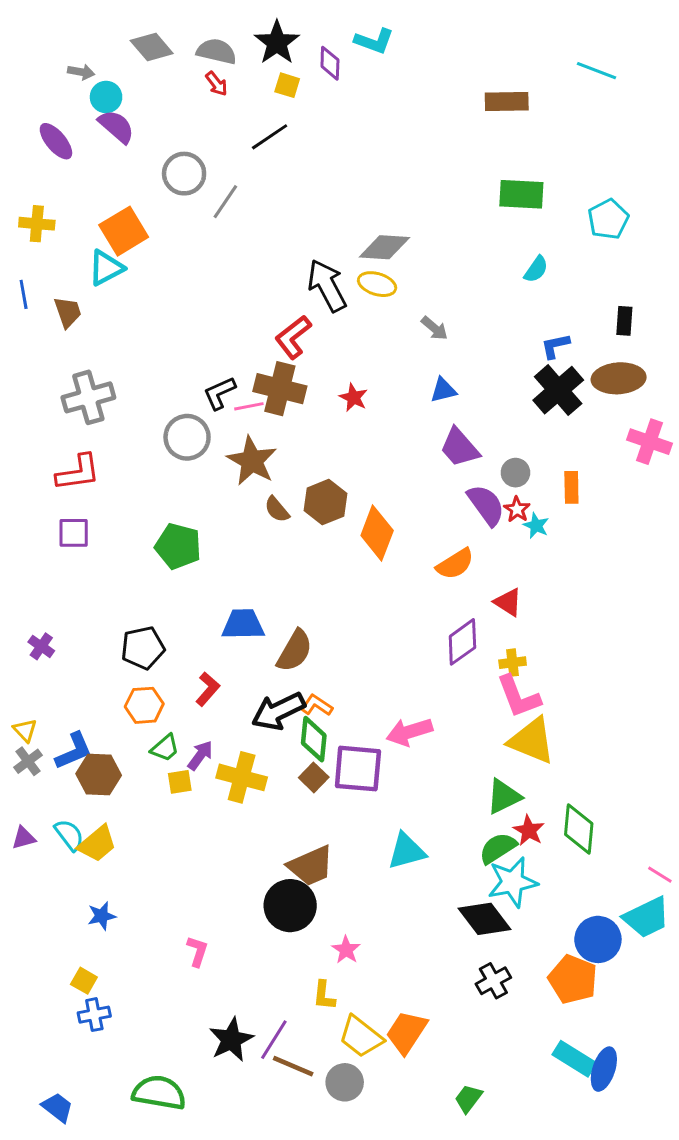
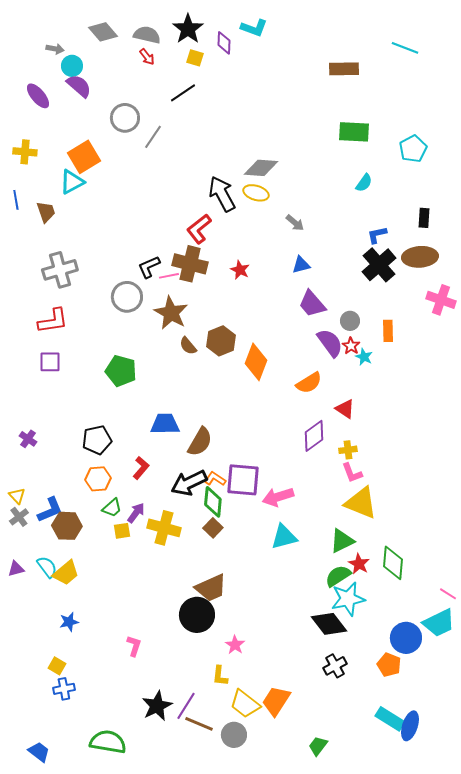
pink L-shape: (518, 696) -> (352, 473), size x0.7
purple square: (358, 769) -> (243, 480), moved
cyan triangle: (406, 851) -> (284, 537), moved
orange pentagon: (573, 979) -> (389, 665), size x0.7

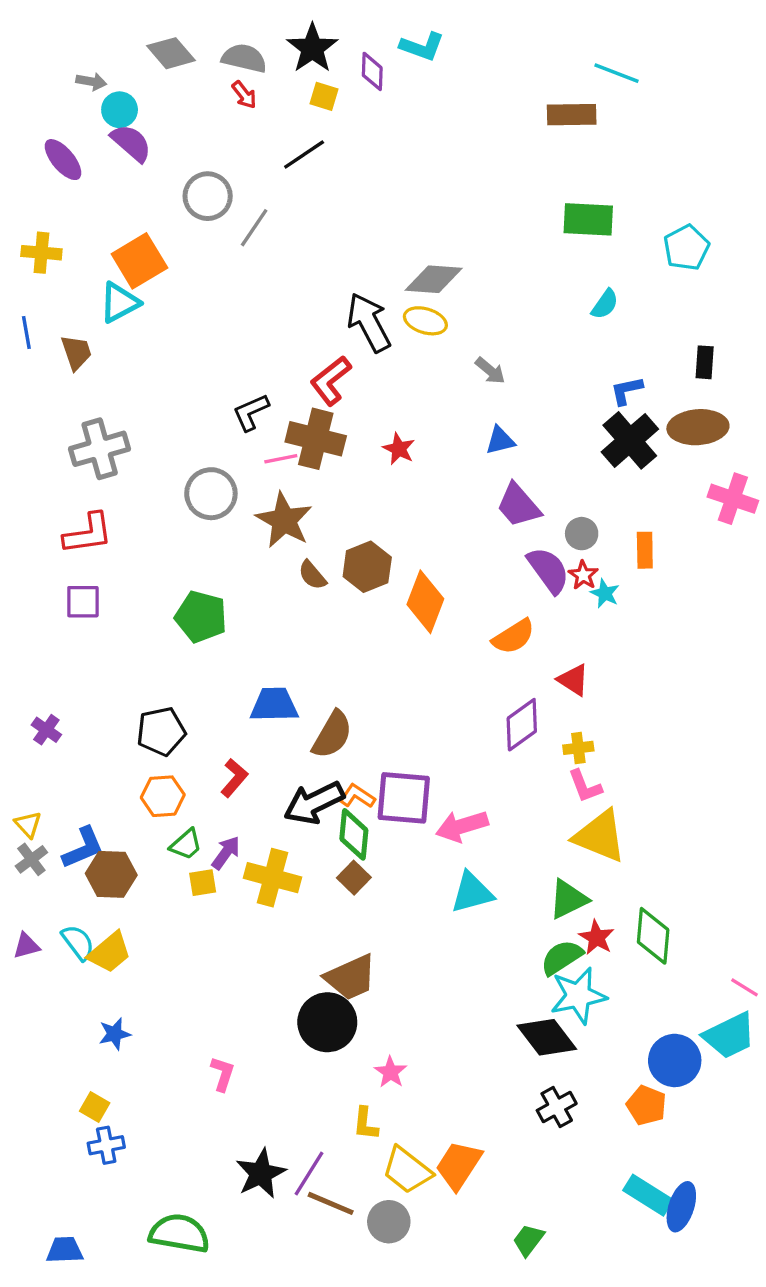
cyan line: (405, 48) -> (617, 73), moved
black L-shape: (149, 267) -> (251, 412), moved
blue trapezoid: (39, 752) -> (65, 1250), turned -40

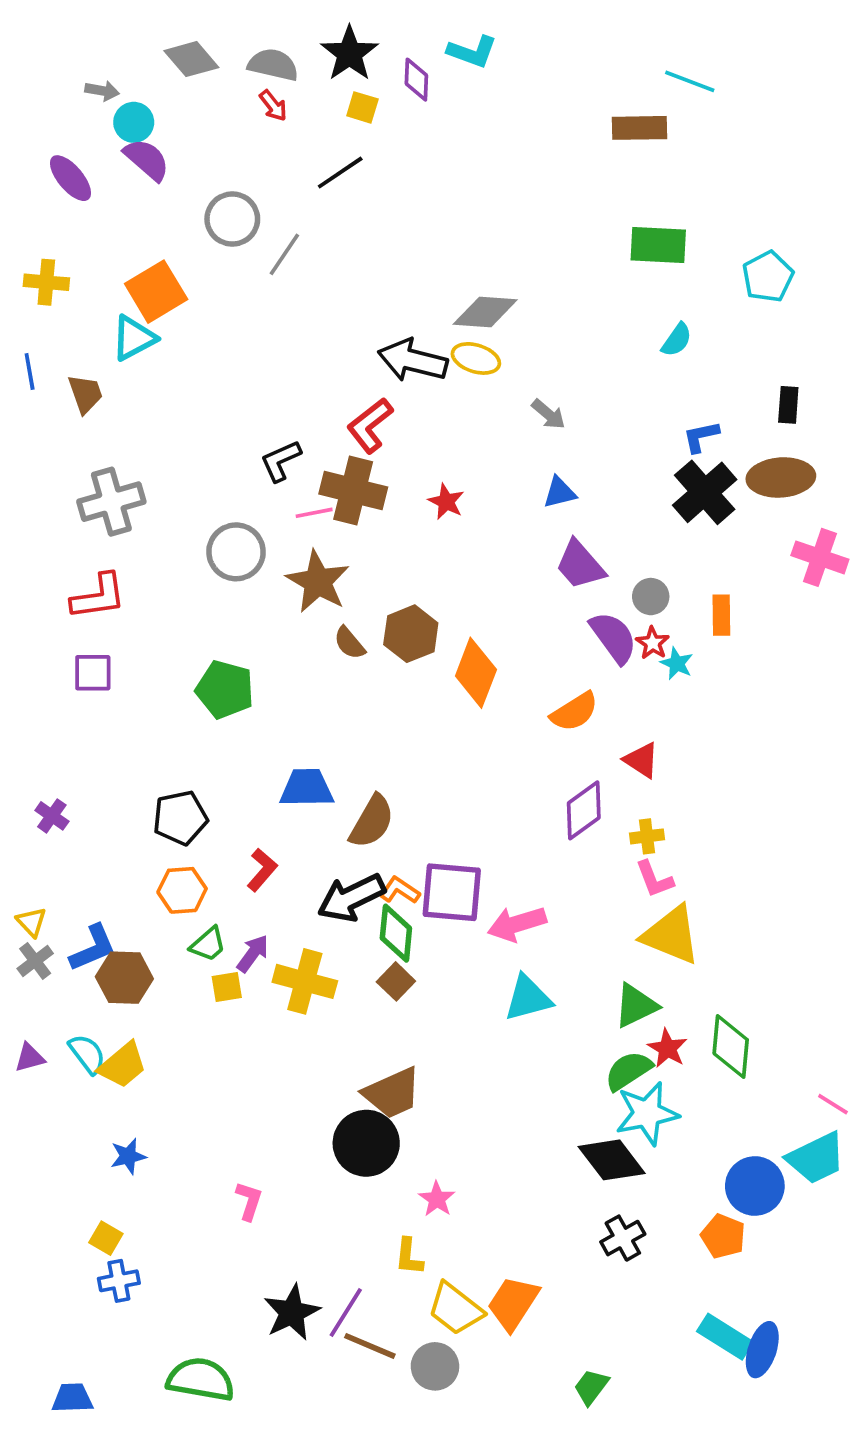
black arrow: (369, 322) -> (413, 360), turned -48

